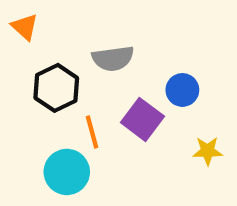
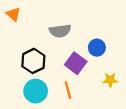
black hexagon: (56, 88) -> (33, 61), moved
orange line: (92, 132) -> (68, 90), moved

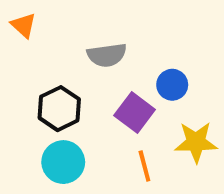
yellow star: (110, 80) -> (196, 142), size x1.5
orange line: (68, 90) -> (144, 166), moved

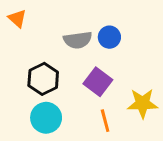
blue circle: (172, 85) -> (109, 37), moved

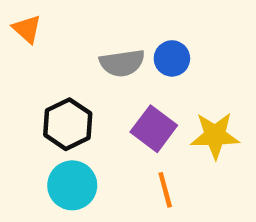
yellow star: (143, 103) -> (215, 135), moved

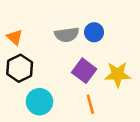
orange triangle: (27, 29) -> (15, 37), moved
black hexagon: (68, 124) -> (20, 68), moved

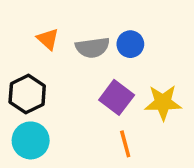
orange triangle: (15, 37) -> (48, 39), moved
cyan circle: (39, 102) -> (31, 140), moved

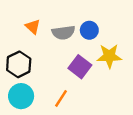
yellow star: (163, 103) -> (109, 56), moved
orange line: (125, 144) -> (61, 98), moved, turned 48

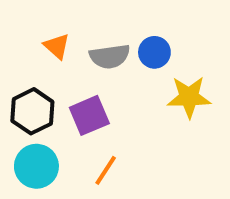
purple square: (80, 67) -> (89, 115), moved, turned 30

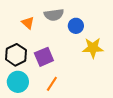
gray semicircle: (110, 56) -> (54, 15), moved

